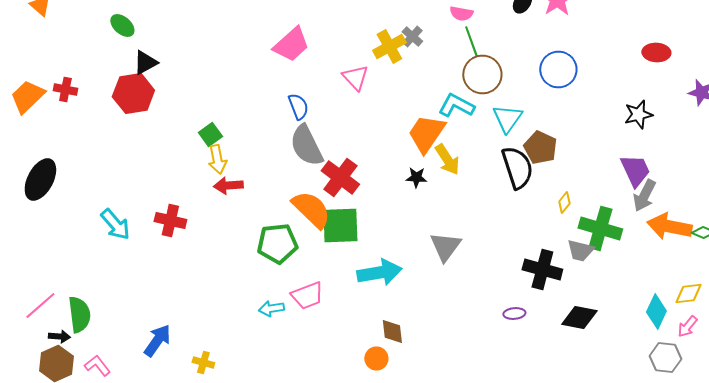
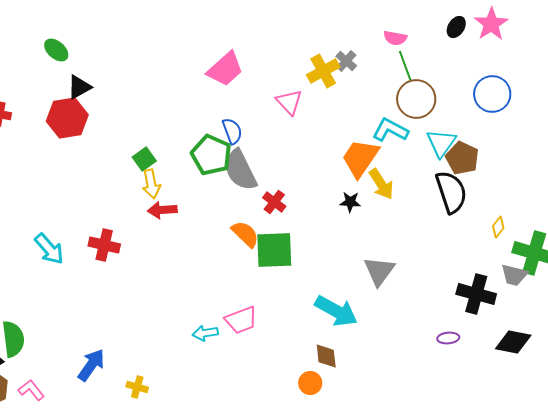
brown pentagon: (540, 148) -> (462, 158), moved
red cross: (340, 178) -> (274, 202), size x0.6
orange semicircle: (311, 210) -> (245, 234), size x0.7
green pentagon: (277, 244) -> (211, 155), moved, turned 30
cyan arrow: (379, 272) -> (336, 311), moved, turned 39

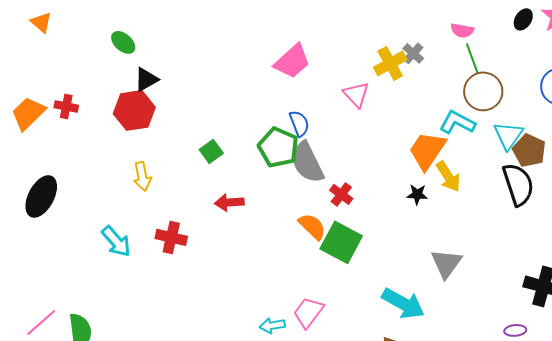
yellow arrow: (151, 184) -> (142, 176), moved
green square: (274, 250) -> (341, 242), turned 30
pink trapezoid: (241, 320) -> (308, 312), turned 148

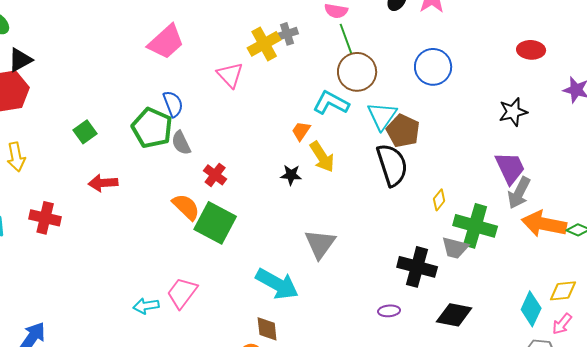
gray cross: (413, 53) -> (287, 34), turned 30
orange trapezoid: (427, 150) -> (301, 131), size x0.5
gray semicircle: (307, 162) -> (181, 143), size x0.6

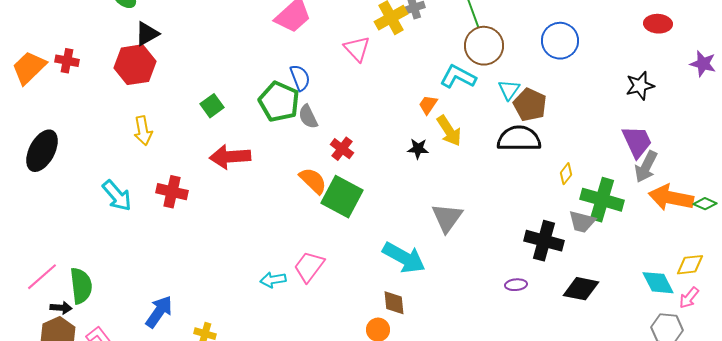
cyan triangle: (382, 116) -> (509, 90), size x0.7
black semicircle: (392, 165) -> (519, 139), turned -72
red arrow: (103, 183) -> (230, 157), size x1.4
cyan diamond: (531, 309) -> (658, 283), turned -52

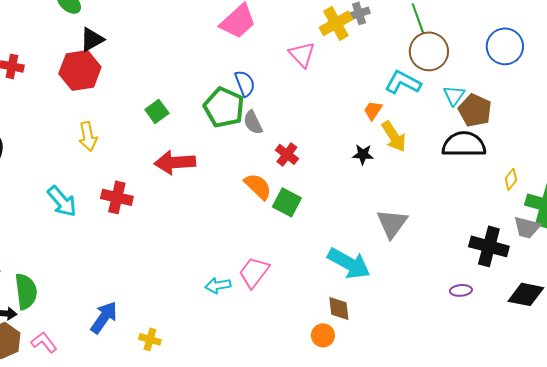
green square: (342, 197) -> (287, 202), size x0.7

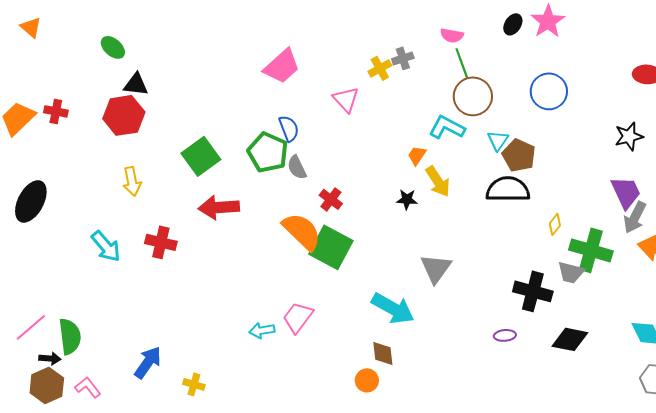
yellow cross: (336, 23) -> (380, 68), size x0.7
black triangle: (92, 39) -> (136, 84), turned 36
green square: (157, 111) -> (201, 156), size x1.6
orange semicircle: (258, 186) -> (302, 231), size x1.4
green square: (287, 202) -> (331, 247), size x1.5

